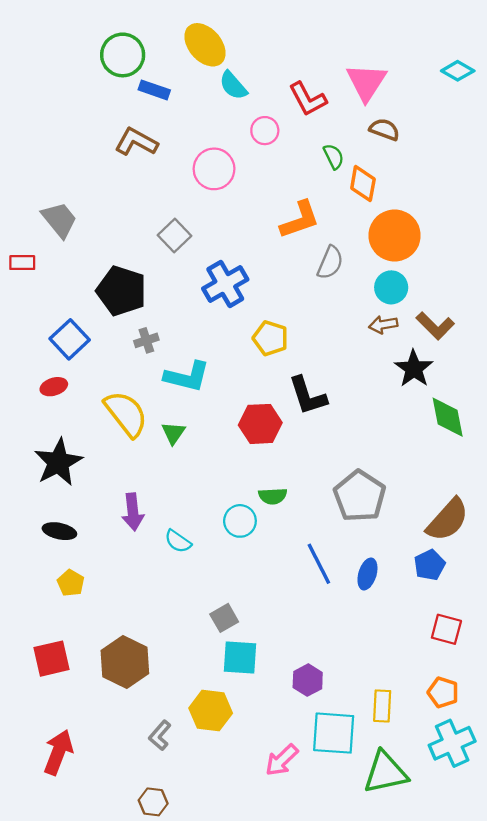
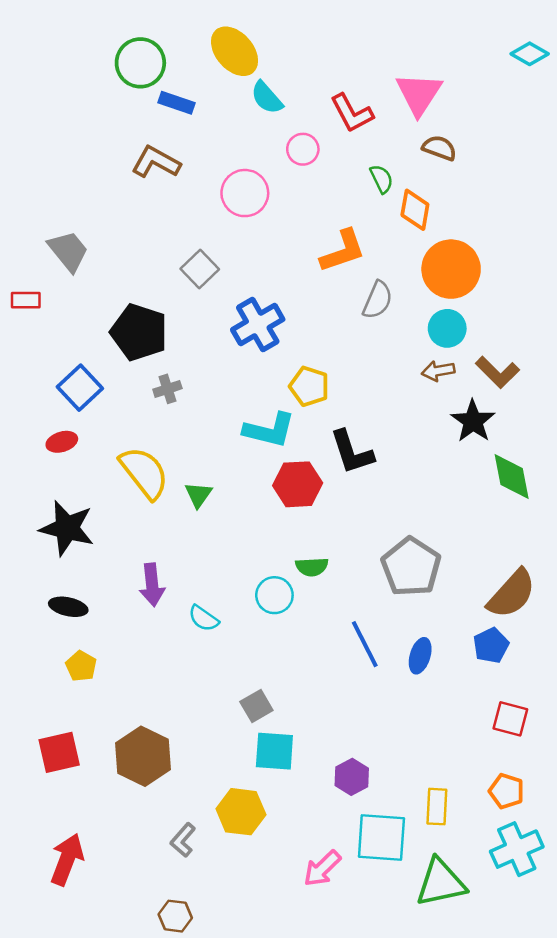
cyan diamond: (458, 71) -> (530, 54), moved
cyan L-shape: (187, 377) -> (269, 430), moved
black star: (58, 462) -> (67, 528), turned -30

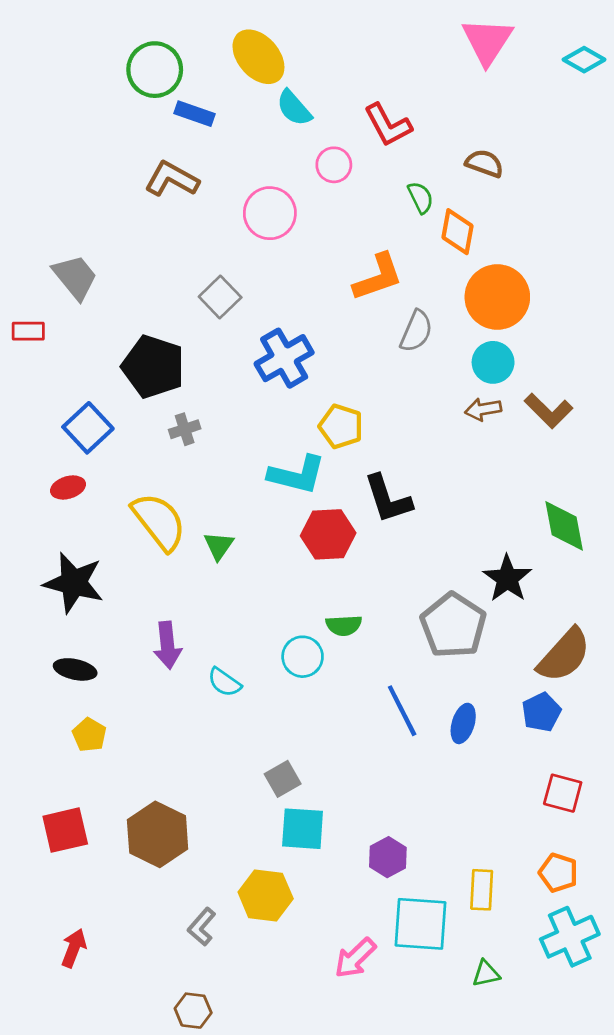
pink triangle: (419, 94) -> (487, 41), moved
black star: (473, 421) -> (507, 578), moved
red arrow: (67, 859) -> (74, 948), size x0.7
green triangle: (441, 883) -> (486, 974), size x0.5

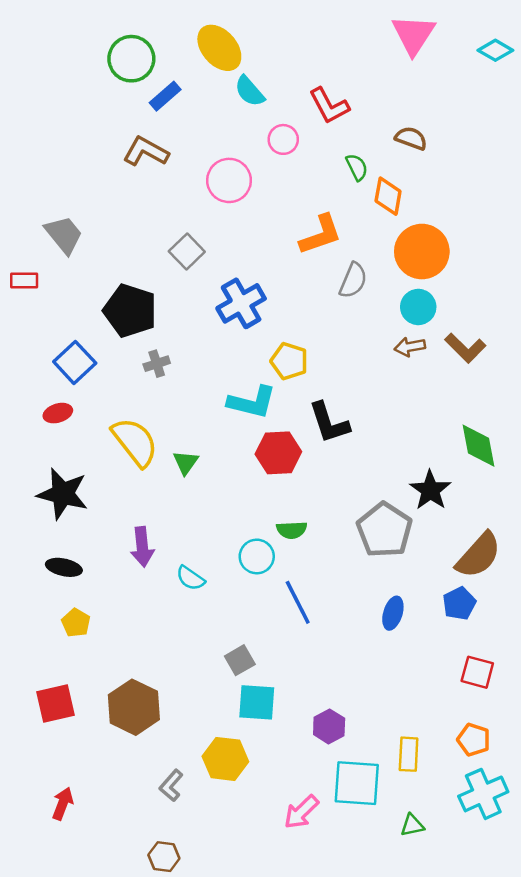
blue rectangle: (195, 114) -> (165, 96), turned -60
blue line: (402, 711) -> (298, 602), moved

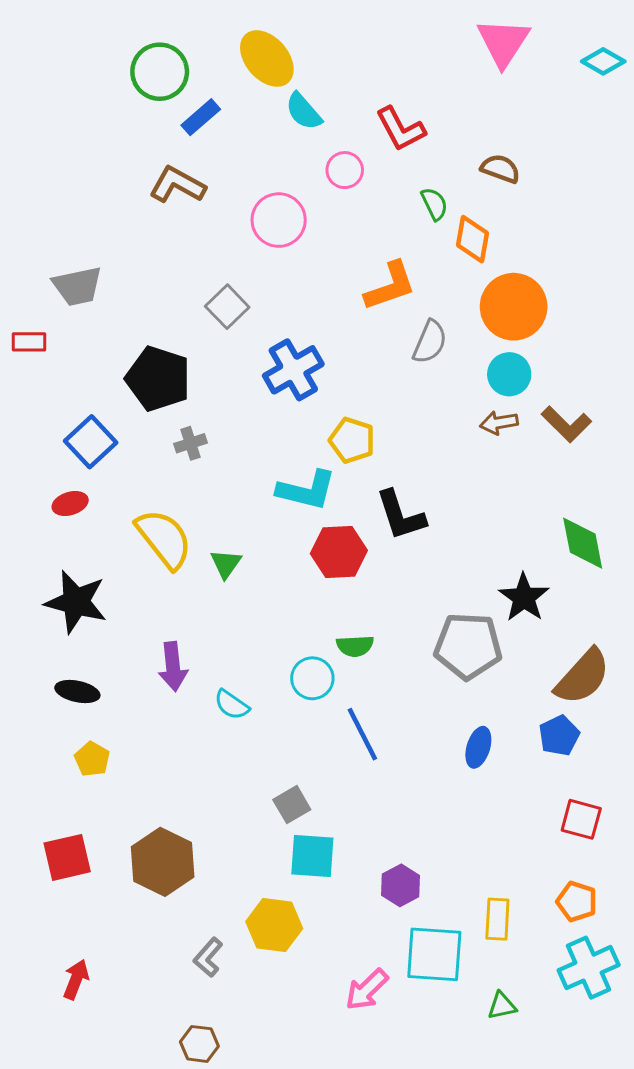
gray trapezoid: (64, 235) -> (77, 286), turned 117
gray pentagon: (384, 530) -> (468, 646), turned -30

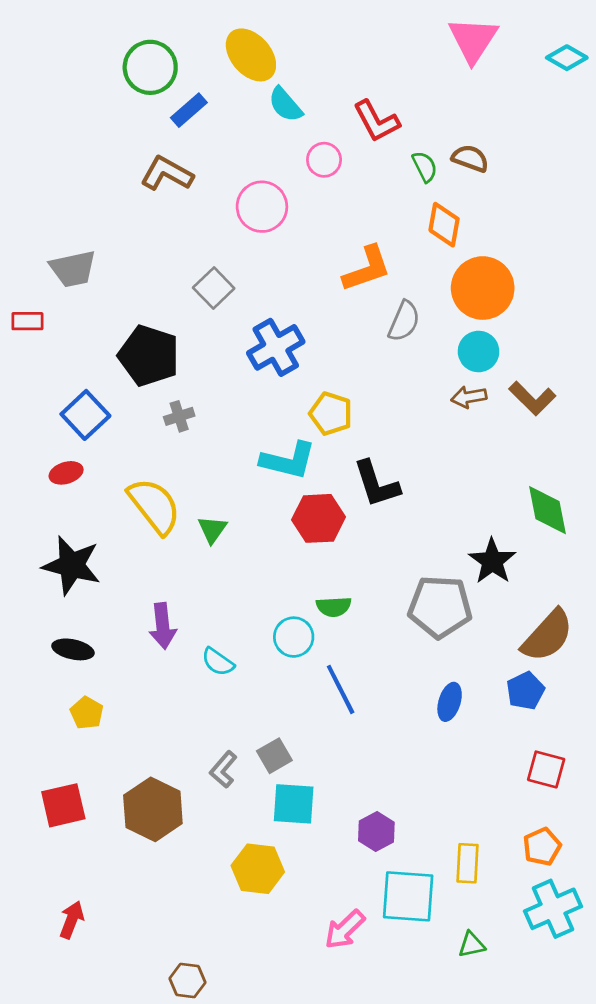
green semicircle: (434, 204) -> (425, 167), moved
orange pentagon: (577, 902) -> (542, 847), turned 30
gray L-shape: (208, 957) -> (223, 769), moved

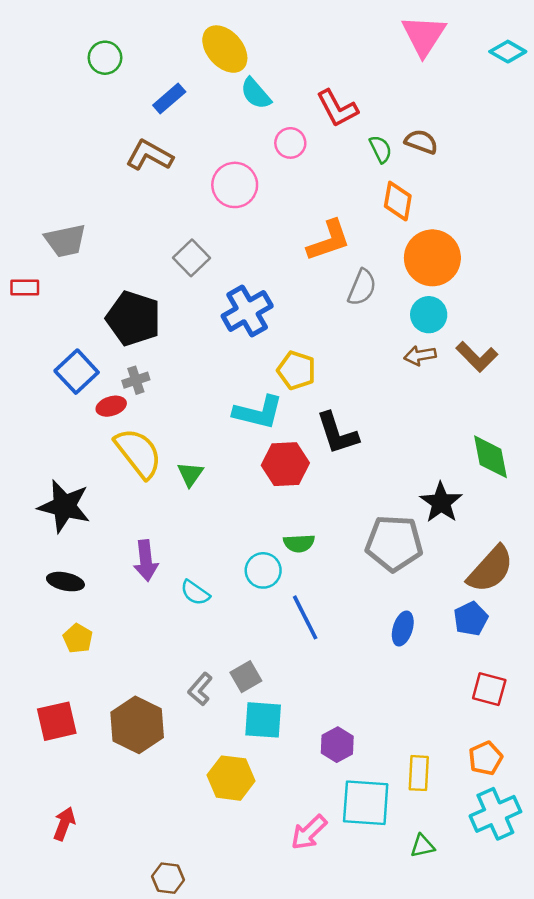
green circle: (150, 67) -> (105, 58), moved, size x0.7
gray cross: (179, 416) -> (136, 380), moved
red ellipse: (66, 473) -> (111, 406), moved

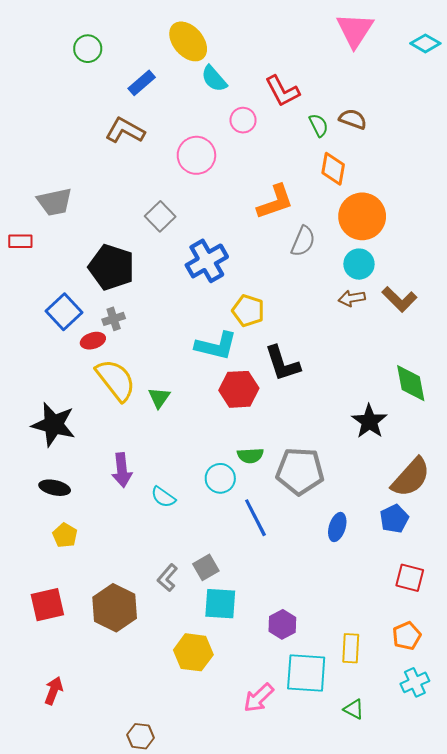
gray pentagon: (394, 543) -> (300, 471), moved
cyan cross: (495, 814) -> (415, 682), size x0.7
green triangle: (423, 846) -> (354, 709), turned 40

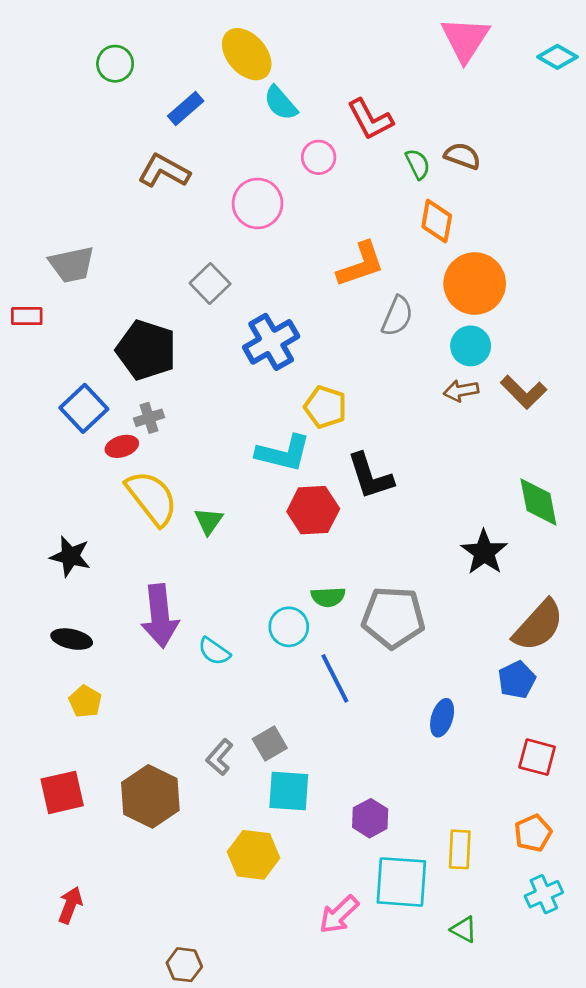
black star: (54, 425) -> (70, 556), size x0.7
purple arrow: (122, 470) -> (160, 616), size x1.4
blue ellipse: (337, 527) -> (442, 718), moved

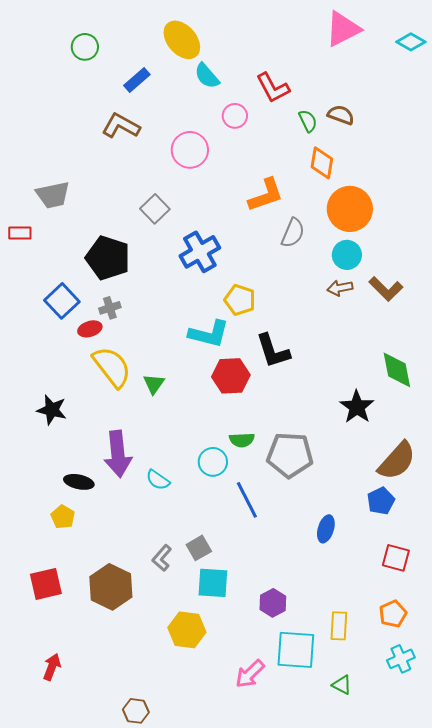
pink triangle: (465, 39) -> (343, 29), turned 30
black ellipse: (72, 639) -> (79, 482), moved

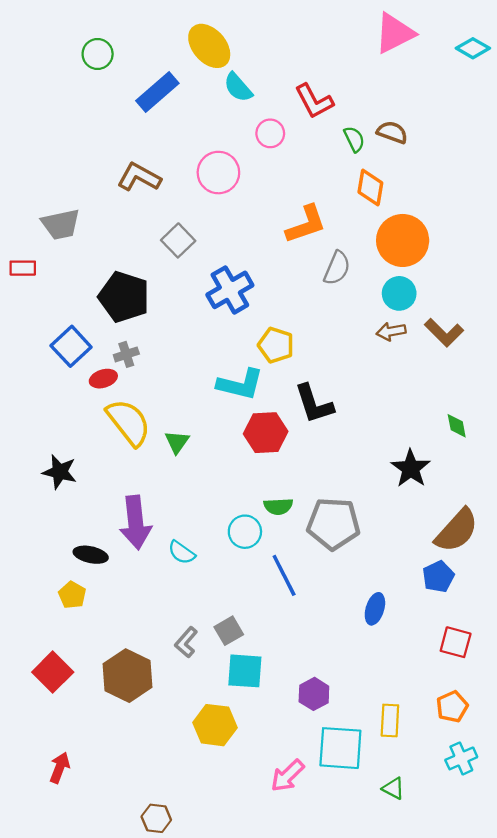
blue rectangle: (137, 80) -> (157, 92), size x1.4
brown L-shape: (121, 126) -> (139, 177), moved
green diamond: (397, 370) -> (457, 426), size x0.6
red square: (46, 584) -> (53, 672), turned -32

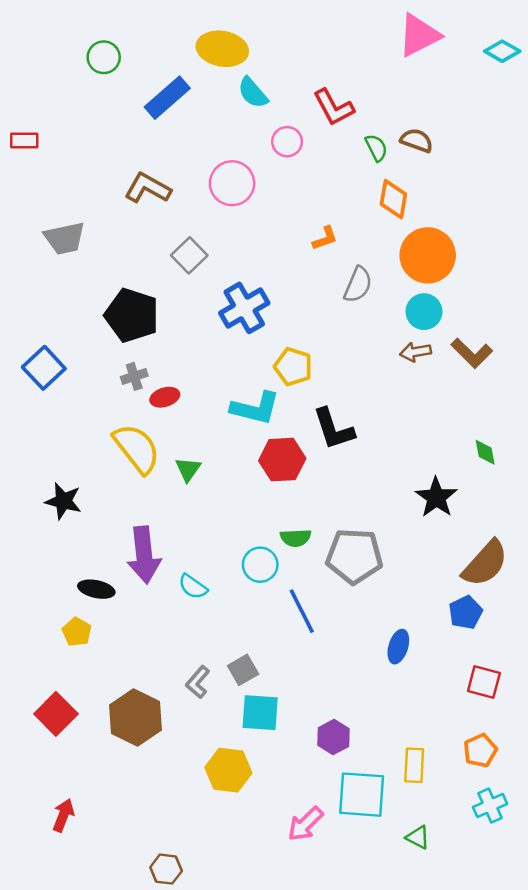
yellow ellipse: (209, 46) -> (222, 49), turned -39
orange L-shape: (306, 224) -> (325, 238), size x0.6
red rectangle: (23, 268) -> (24, 140), moved
blue square: (71, 346) -> (44, 368), moved
red ellipse: (103, 379) -> (165, 397), moved

